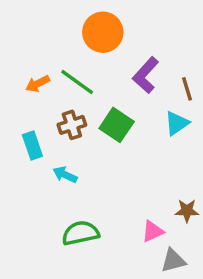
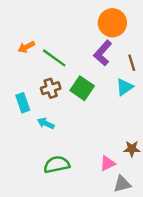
orange circle: (103, 32) -> (112, 23), moved
orange arrow: (38, 84) -> (26, 47), moved

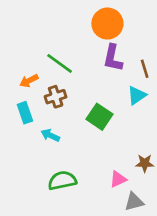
orange circle: (112, 23) -> (107, 24), moved
orange arrow: (26, 47) -> (29, 81), moved
purple L-shape: (103, 53) -> (113, 58), turned -30
green square: (82, 88) -> (99, 117), moved

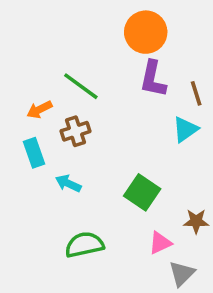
green square: (99, 117) -> (142, 192), moved
gray triangle: (134, 202) -> (182, 274), turned -30

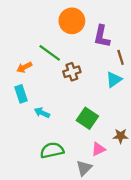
orange circle: (146, 32) -> (72, 21), moved
purple L-shape: (153, 79) -> (102, 36), moved
brown cross: (75, 131) -> (72, 72), moved
gray triangle: (182, 274) -> (84, 168), moved

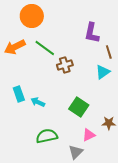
orange circle: (72, 21) -> (32, 16), moved
orange arrow: (24, 67) -> (15, 47), moved, size x1.5
cyan rectangle: (21, 94) -> (19, 94), moved

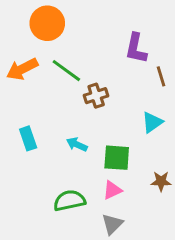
cyan triangle: (103, 72) -> (152, 122), moved
cyan arrow: (38, 102) -> (77, 144), moved
green square: (79, 107) -> (117, 158), turned -30
pink triangle: (89, 135) -> (112, 190), moved

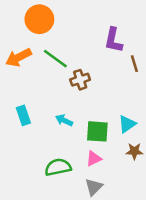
cyan triangle: (152, 122) -> (127, 124), moved

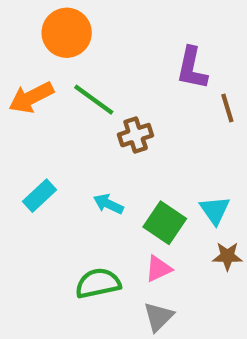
cyan rectangle: (23, 115) -> (39, 196), turned 66
cyan triangle: (127, 124) -> (215, 210), turned -30
green square: (97, 131) -> (165, 223), turned 30

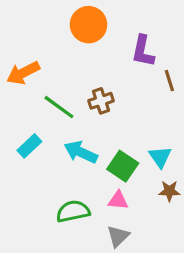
orange circle: (67, 33) -> (89, 25), moved
green line: (94, 100) -> (59, 107), moved
cyan arrow: (108, 204) -> (81, 152), size x1.5
pink triangle: (158, 269) -> (118, 200), turned 30

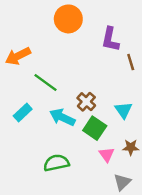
brown cross: (101, 101) -> (86, 102), moved, turned -30
cyan triangle: (160, 157) -> (123, 110), moved
pink triangle: (118, 200) -> (107, 154), moved, turned 49
gray triangle: (118, 236) -> (122, 182), moved

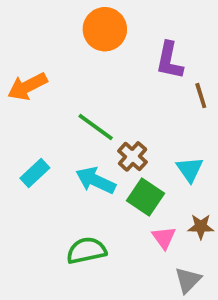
green line: (46, 83) -> (96, 127), moved

